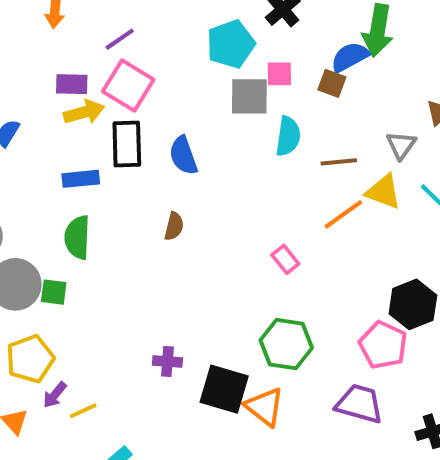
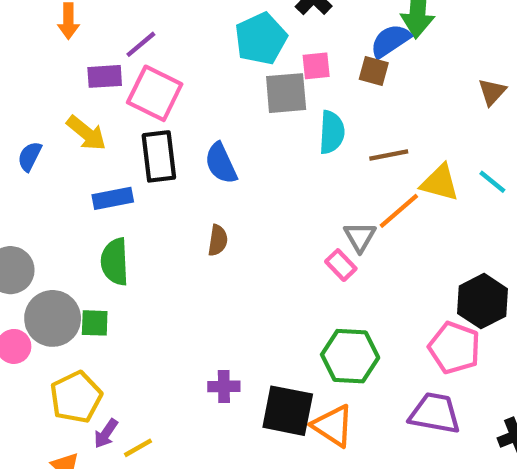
purple rectangle: (72, 84) -> (105, 76), moved
yellow arrow: (84, 112) -> (86, 133), moved, turned 60
gray triangle: (401, 145) -> (360, 237), moved

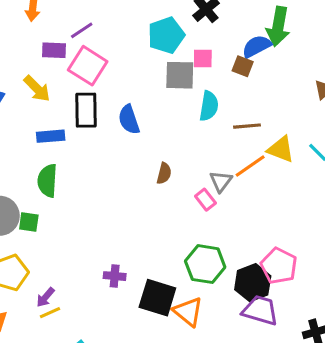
brown semicircle: (218, 240) -> (164, 173), moved
black hexagon: (483, 301) -> (253, 283), moved
purple arrow: (106, 434) -> (45, 297), moved

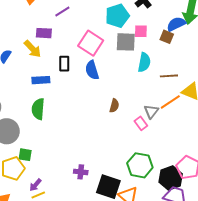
purple rectangle: (54, 50) -> (44, 33), moved
pink square: (88, 66) -> (91, 43), moved
black rectangle: (86, 110) -> (64, 64), size x0.7
green square: (29, 222) -> (25, 155), moved

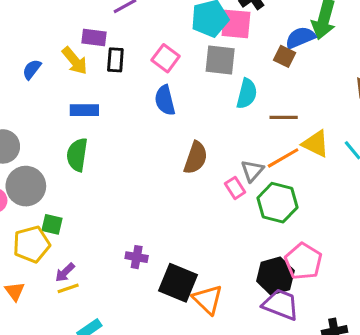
pink square: (141, 31) -> (236, 24), moved, size x1.5
pink square: (91, 43) -> (166, 58), size x0.7
black rectangle: (64, 64) -> (115, 60), moved
brown semicircle: (114, 106) -> (196, 158), size x1.5
green hexagon: (140, 165) -> (277, 203), moved

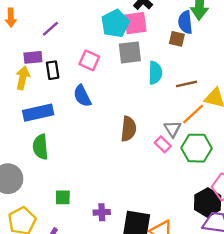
blue semicircle: (300, 38) -> (185, 22), turned -60
yellow arrow: (75, 61) -> (23, 78), turned -115
blue semicircle: (165, 100) -> (82, 96), moved
blue rectangle: (84, 110) -> (38, 113), size x1.4
green square: (52, 224) -> (63, 197), moved

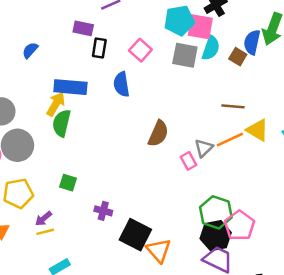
cyan semicircle: (155, 73) -> (211, 48), moved
yellow arrow: (23, 78) -> (56, 104), moved
green hexagon: (197, 148) -> (216, 212), moved

